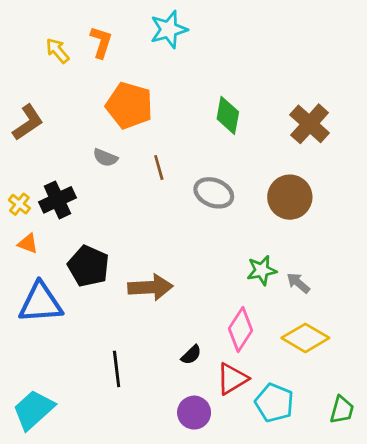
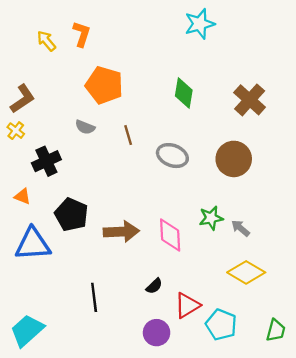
cyan star: (169, 29) -> (200, 24), moved
yellow cross: (19, 204) -> (16, 131), moved
pink diamond: (241, 329) -> (170, 235), moved, turned -36

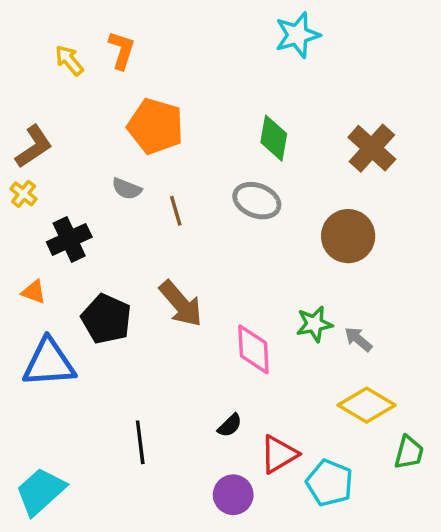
brown line: (128, 135) -> (176, 211), moved
gray ellipse: (172, 156) -> (257, 201), moved
brown arrow: (121, 232) -> (181, 304), moved, turned 52
green trapezoid: (276, 330) -> (409, 452), moved

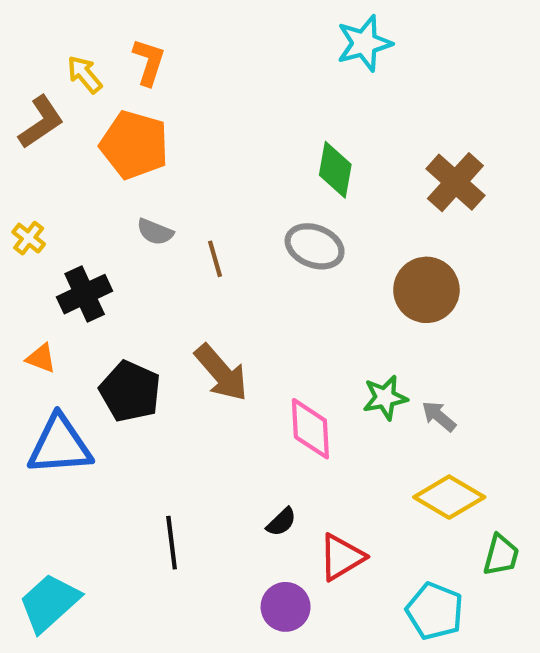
orange pentagon: (155, 126) -> (134, 145), moved
brown L-shape: (34, 147) -> (41, 122), moved
cyan pentagon: (330, 483) -> (435, 611), moved

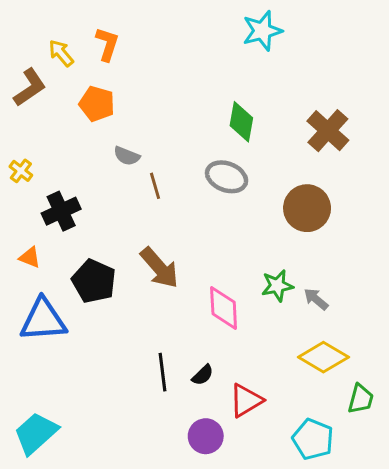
orange pentagon: (134, 145) -> (97, 104), size x0.7
gray semicircle: (155, 232) -> (127, 156), moved
black line: (172, 543) -> (162, 372), moved

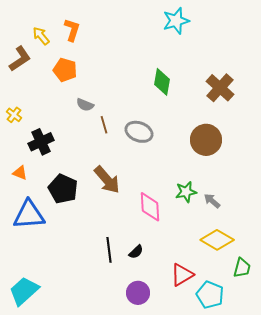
gray ellipse: (227, 177) -> (139, 132), moved
red triangle: (246, 400) -> (182, 275), moved

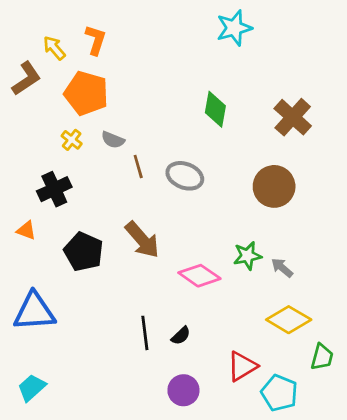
orange pentagon: (65, 70) -> (86, 93), size x1.4
yellow cross: (14, 115) -> (72, 140), moved
pink diamond: (150, 207) -> (199, 276), turned -52
blue triangle: (29, 215) -> (34, 312), moved
cyan trapezoid: (24, 291) -> (32, 388), size x0.7

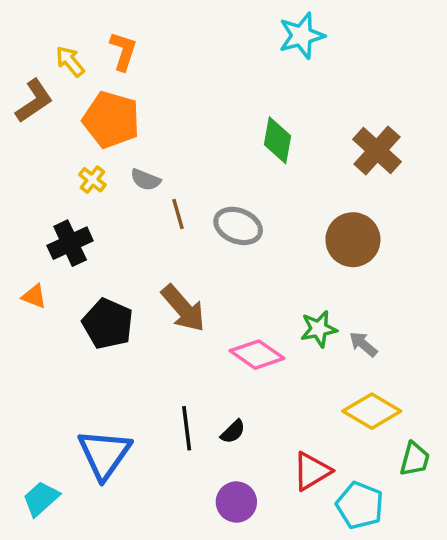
blue triangle: (34, 312) -> (104, 454), moved, turned -51

